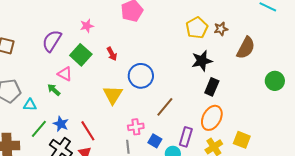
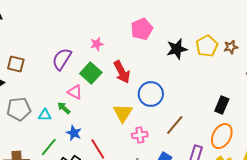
red arrow: (112, 54) -> (122, 72), size x1.6
black star: (202, 61) -> (177, 49), moved
cyan triangle: (30, 105) -> (45, 115), moved
blue star: (61, 124) -> (74, 133), moved
pink cross: (136, 127) -> (140, 135), moved

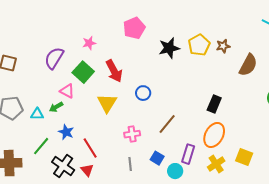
blue circle: (151, 94) -> (143, 93), size x0.6
green arrow: (64, 108) -> (56, 107), turned -72
yellow triangle: (123, 113) -> (107, 103), moved

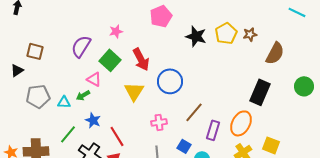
black star: (169, 48) -> (196, 36), turned 30
blue circle: (143, 93) -> (170, 81), size x1.6
black rectangle: (214, 104) -> (260, 92), moved, size x1.4
purple rectangle: (188, 154) -> (213, 130), moved

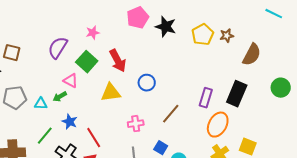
black star: (196, 36) -> (166, 27), moved
blue circle: (170, 81) -> (147, 83), size x0.7
yellow triangle: (134, 91) -> (111, 93), turned 50
purple rectangle: (213, 130) -> (206, 98), moved

